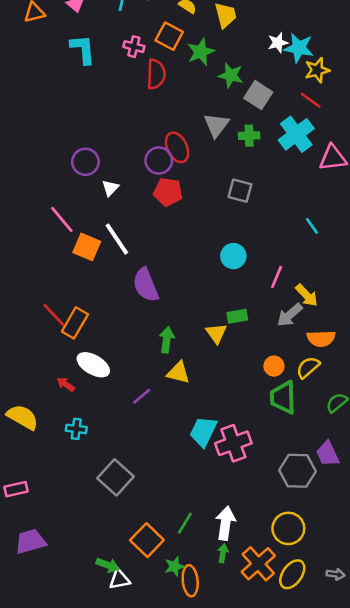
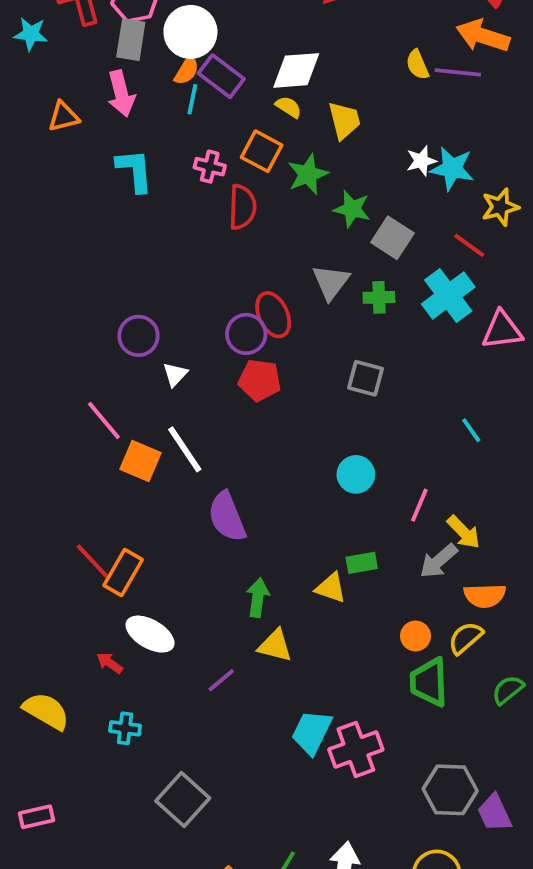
yellow star: (317, 70) -> (500, 207), moved
yellow triangle: (216, 333) -> (331, 588), turned -35
purple trapezoid: (328, 454) -> (494, 813), moved

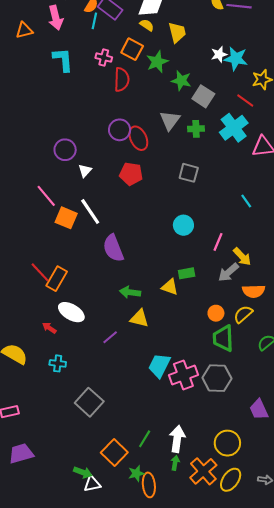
purple circle: (246, 334) -> (120, 130), moved
green arrow: (258, 598) -> (130, 292), turned -90
gray hexagon: (450, 790) -> (217, 378), moved

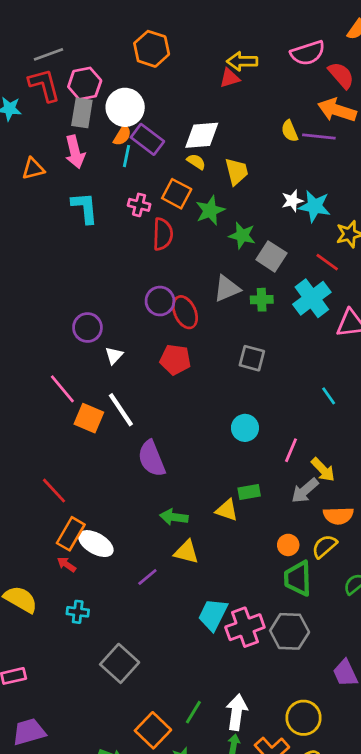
gray triangle: (170, 120) -> (227, 289), turned 30
orange rectangle: (57, 279) -> (71, 534), moved

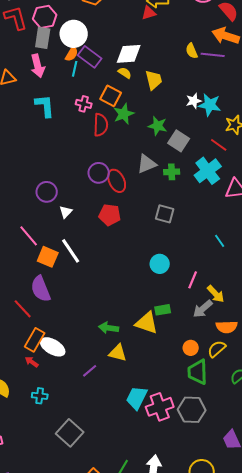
green star: (210, 210) -> (124, 114), moved
purple semicircle: (152, 459) -> (41, 289), moved
yellow triangle: (227, 510) -> (147, 323), size x1.4

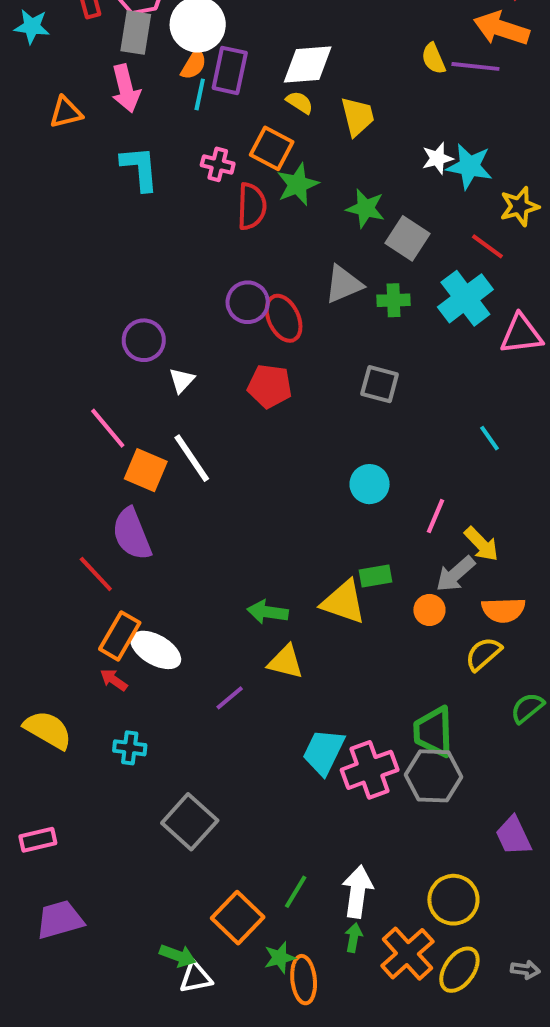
purple rectangle: (90, 57) -> (230, 70), turned 65
orange circle: (191, 348) -> (429, 610), moved
green trapezoid: (198, 372) -> (433, 732), moved

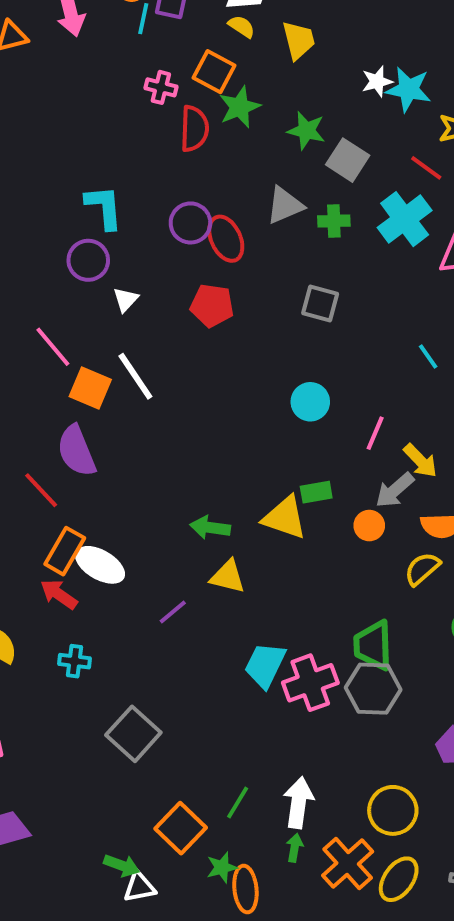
cyan L-shape: (140, 168) -> (104, 207), moved
red arrow: (114, 680) -> (59, 594), size x1.4

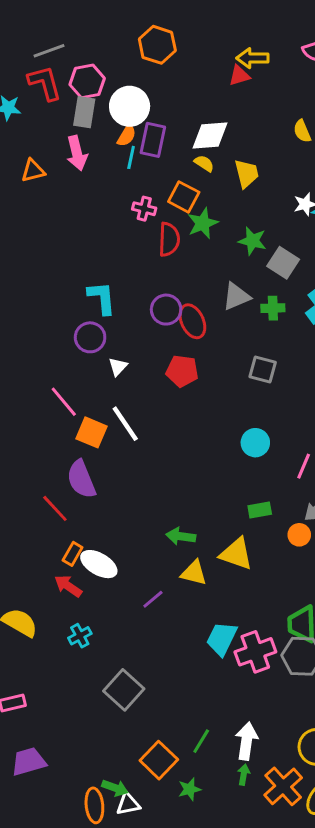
yellow triangle: (285, 518) -> (236, 554), moved
orange rectangle: (65, 551) -> (73, 554), size x0.7
cyan cross: (75, 661) -> (80, 636), turned -35
orange ellipse: (245, 889) -> (94, 805), moved

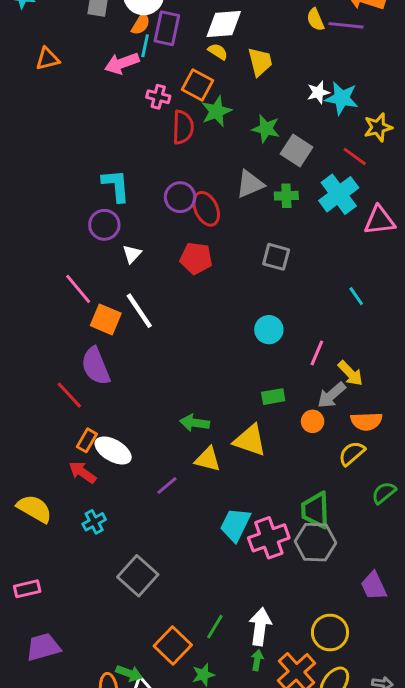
pink arrow: (77, 153) -> (122, 63), moved, turned 84

